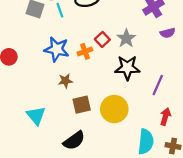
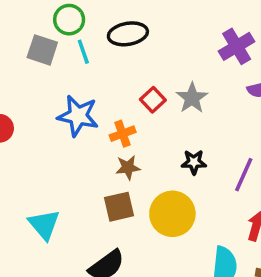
orange cross: (85, 51) -> (123, 134), moved
black star: (127, 68) -> (194, 162), moved, size x0.6
brown star: (65, 81) -> (128, 167), moved

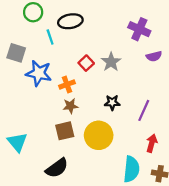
purple cross: (237, 46) -> (139, 29), turned -35
gray square: (42, 50) -> (16, 53), moved
cyan line: (83, 52) -> (50, 37), moved

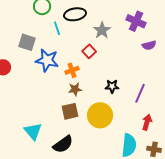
gray star: (111, 62) -> (102, 30), moved
cyan triangle: (17, 142) -> (33, 131), moved

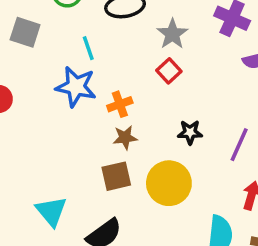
cyan line: (57, 28) -> (88, 48), moved
gray square: (27, 42) -> (25, 32), moved
red square: (89, 51) -> (169, 71), moved

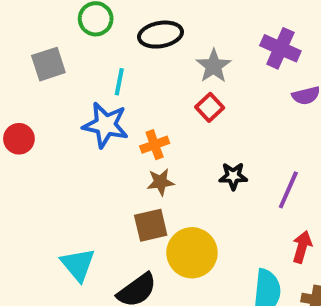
gray square: (25, 32) -> (48, 64), turned -36
cyan line: (88, 48) -> (119, 82), turned 30
yellow circle: (169, 183) -> (192, 253), moved

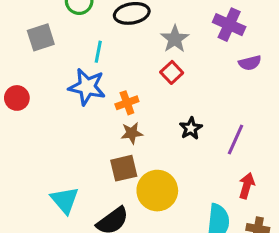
black star: (233, 176) -> (191, 128), turned -30

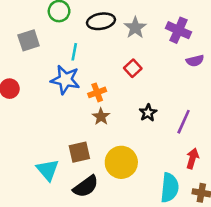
gray star: (175, 39) -> (135, 28), moved
brown star: (132, 133) -> (101, 117), turned -30
brown square: (124, 168) -> (79, 152), moved

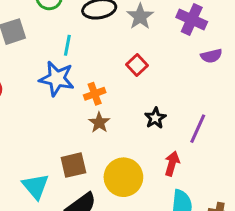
red arrow: (192, 158) -> (172, 164), moved

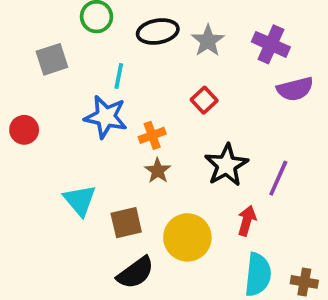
purple semicircle: (211, 56) -> (295, 89), size x1.4
black star: (155, 118) -> (226, 165), size x1.6
cyan triangle: (35, 186) -> (80, 200), moved

